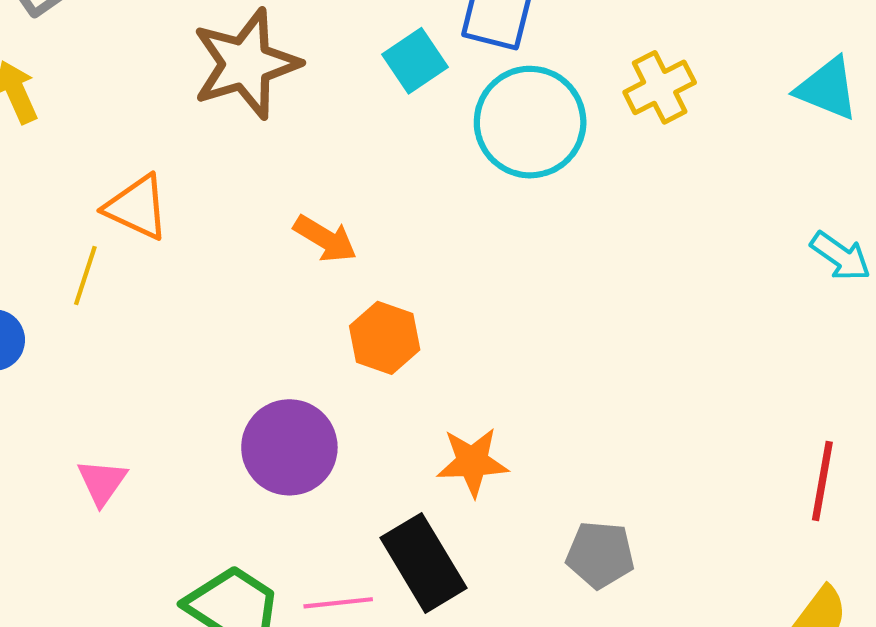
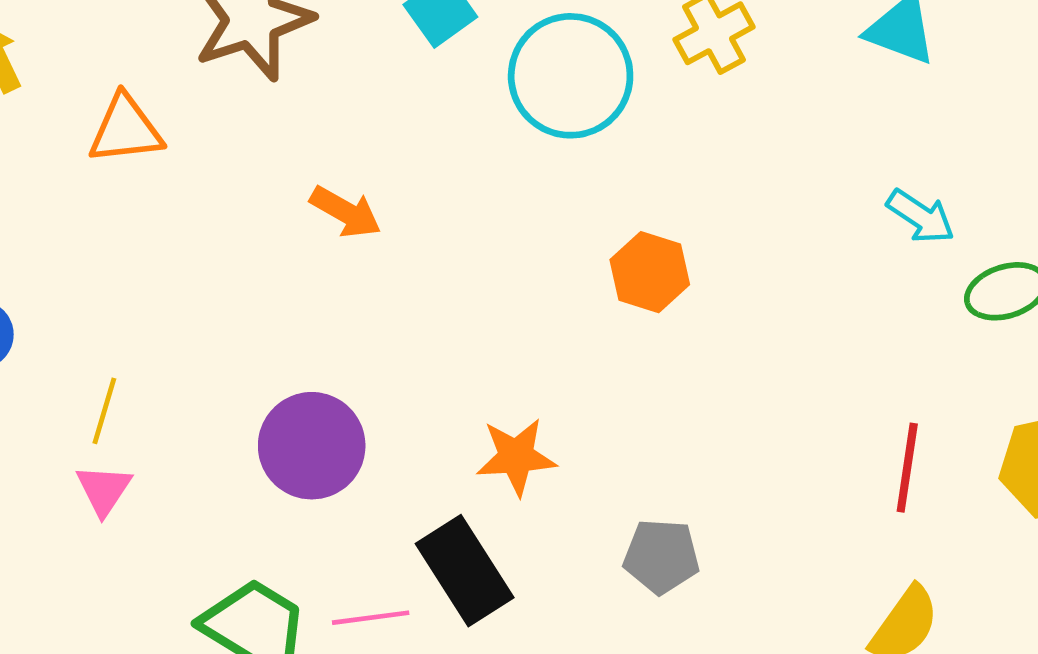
orange triangle: (137, 207) -> (126, 129), moved, turned -30
yellow line: (85, 276) -> (104, 411), moved
orange hexagon: (385, 338) -> (650, 272), moved

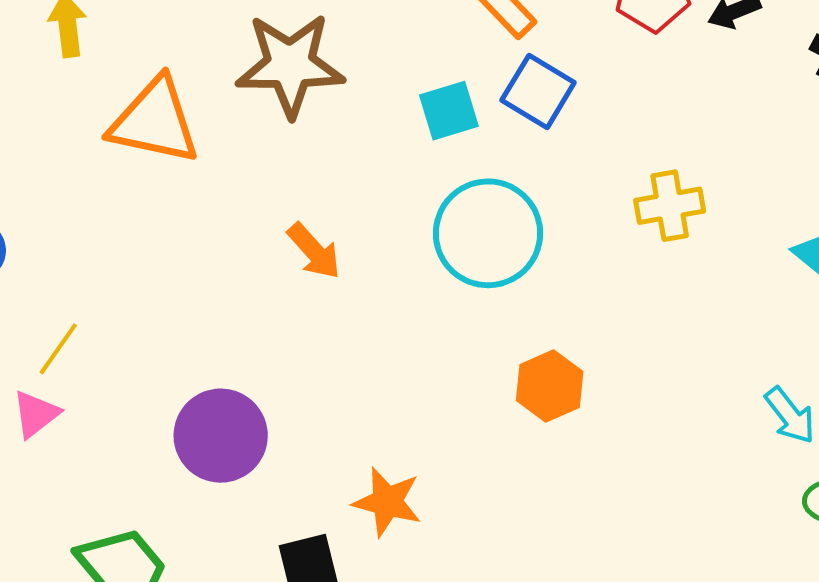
cyan circle: (571, 76) -> (488, 233), moved
orange triangle: (126, 129) -> (155, 121), size x1.4

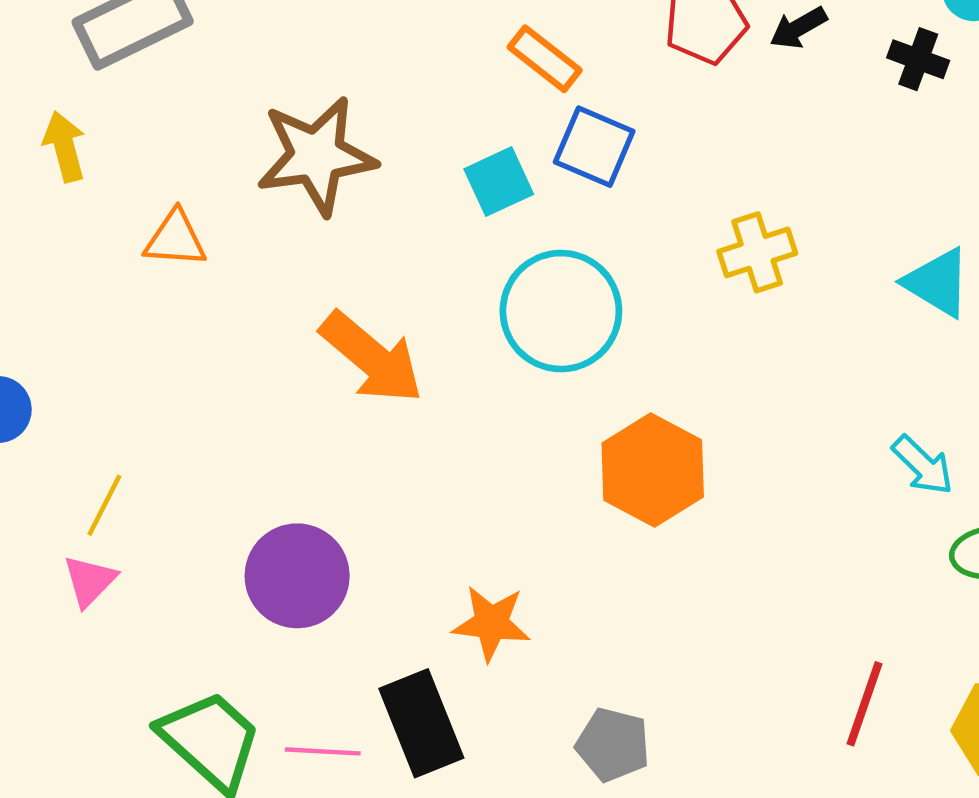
orange triangle: (155, 121) -> (175, 239), size x0.6
orange arrow: (314, 251) -> (372, 358), size x1.6
orange hexagon: (550, 386) -> (653, 470), size x1.4

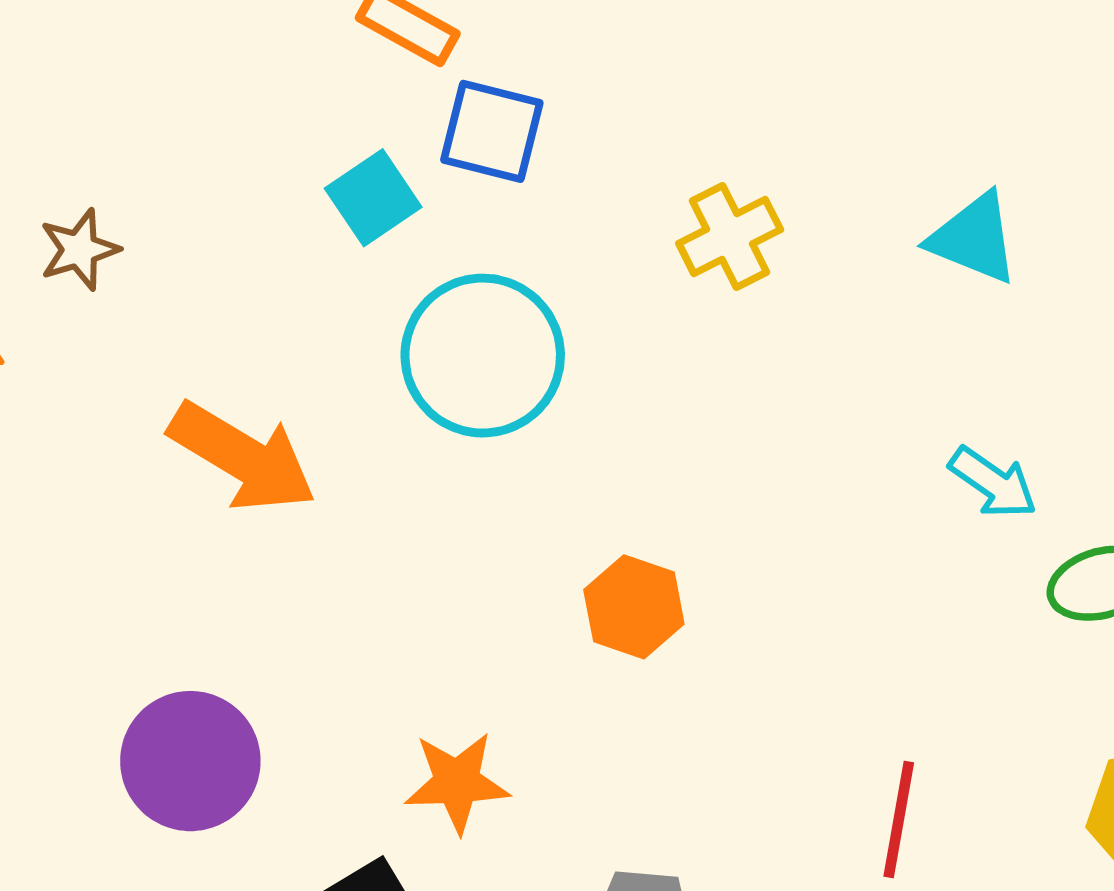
brown star: (316, 156) -> (79, 250), moved, size x0.5
orange hexagon: (653, 470) -> (634, 607), moved, size x0.7
red line: (865, 704) -> (899, 820), moved

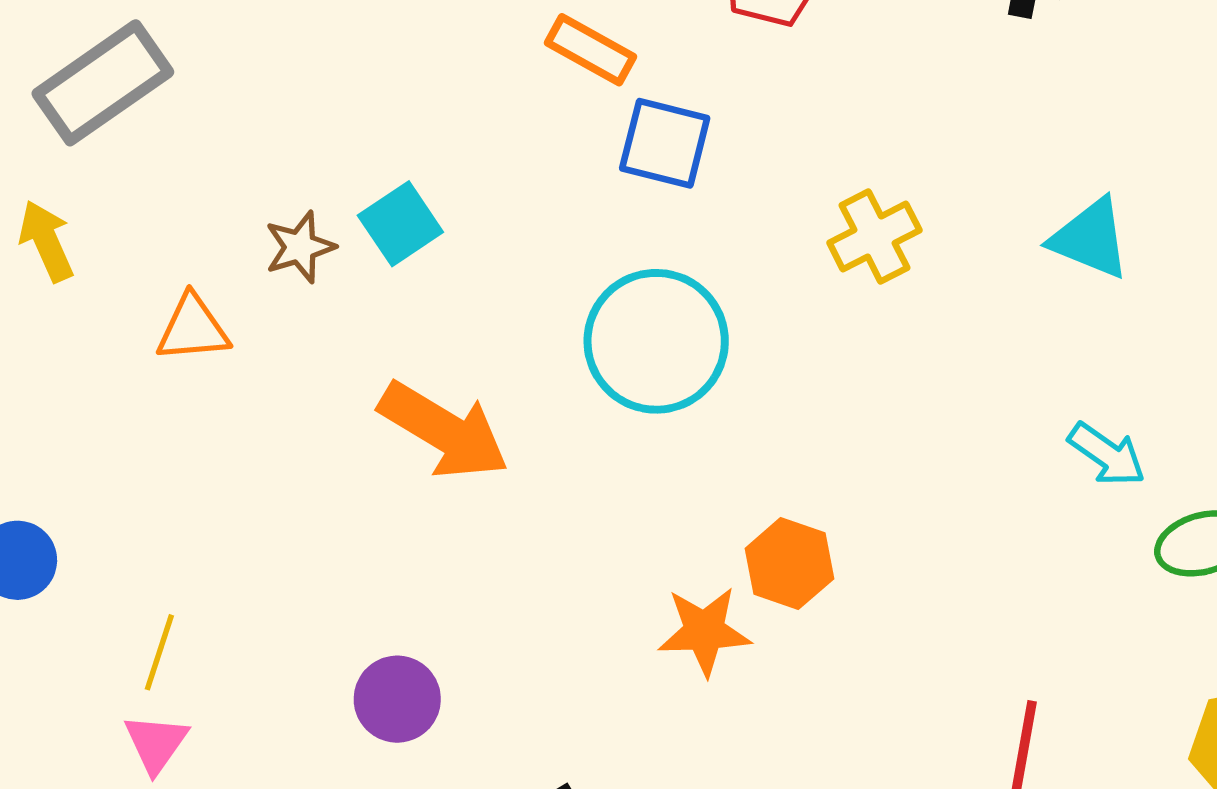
cyan square: (373, 198) -> (400, 224), moved
purple circle: (190, 761) -> (397, 699), size x0.7
orange star: (457, 782) -> (704, 631), moved

